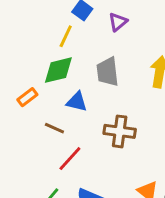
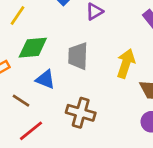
yellow line: (66, 36) -> (18, 16), moved

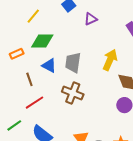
gray trapezoid: (78, 56) -> (73, 63), moved
brown line: (21, 101) -> (29, 79), turned 32

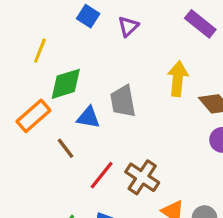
orange rectangle: (17, 54) -> (33, 116), size x1.5
brown cross: (73, 93) -> (142, 177), moved, turned 30
red line: (34, 103) -> (102, 175), moved

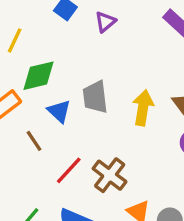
yellow arrow: (178, 79) -> (143, 108), moved
blue triangle: (88, 118) -> (59, 111), turned 30

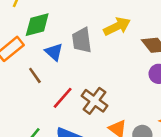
yellow arrow: (143, 108) -> (117, 26), moved, turned 56

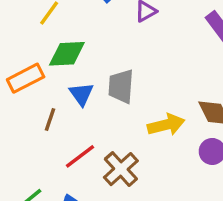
yellow arrow: (117, 26) -> (166, 125), moved
brown line: (35, 75) -> (50, 120), turned 42

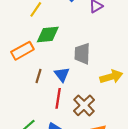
blue triangle: (81, 94) -> (62, 74), moved
red line: (80, 156) -> (58, 98), turned -42

